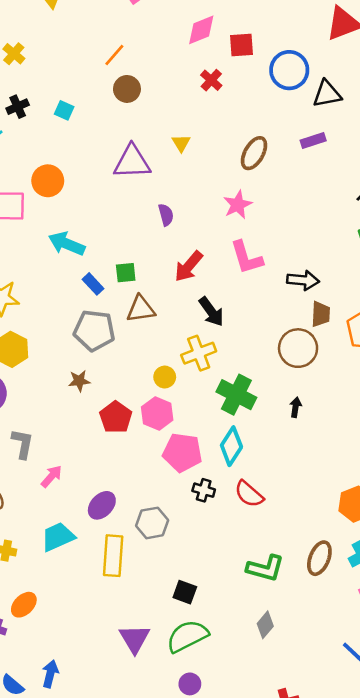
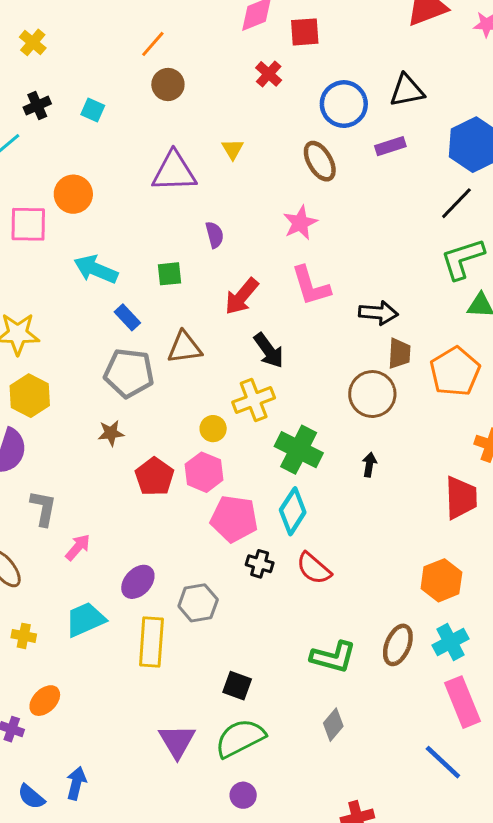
blue circle: (289, 70) -> (344, 104), moved
brown ellipse: (254, 153) -> (320, 161), turned -60
green square: (126, 273) -> (169, 274), moved

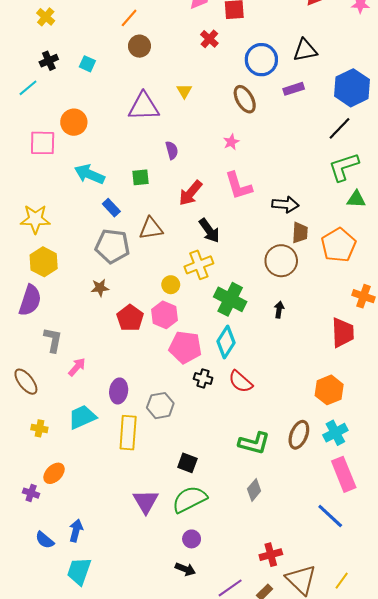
pink star: (300, 223) -> (231, 142), size x0.7
purple ellipse: (138, 582) -> (119, 391), turned -35

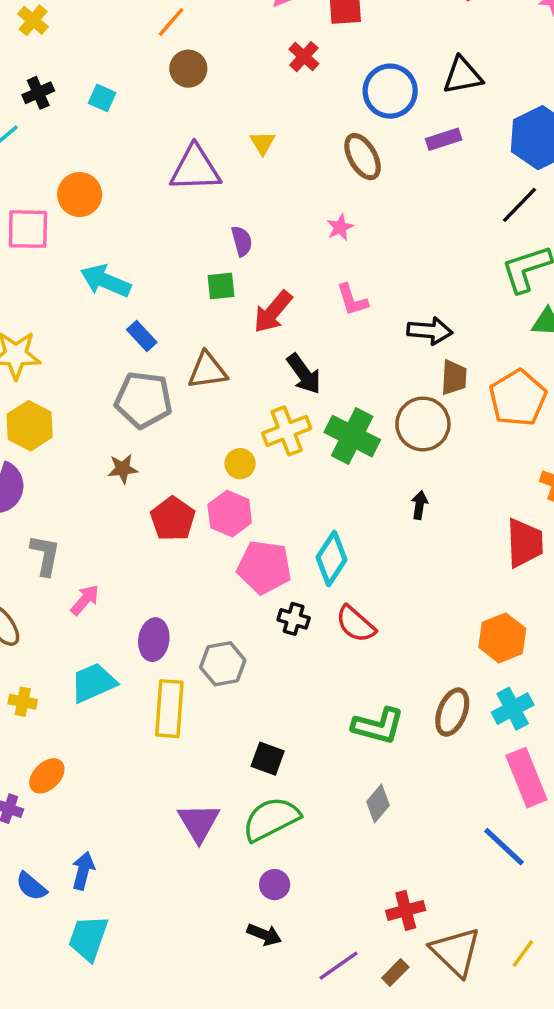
green square: (141, 177) -> (221, 286), moved
pink L-shape: (238, 186) -> (352, 300), size x0.7
green cross: (230, 299) -> (352, 436), moved

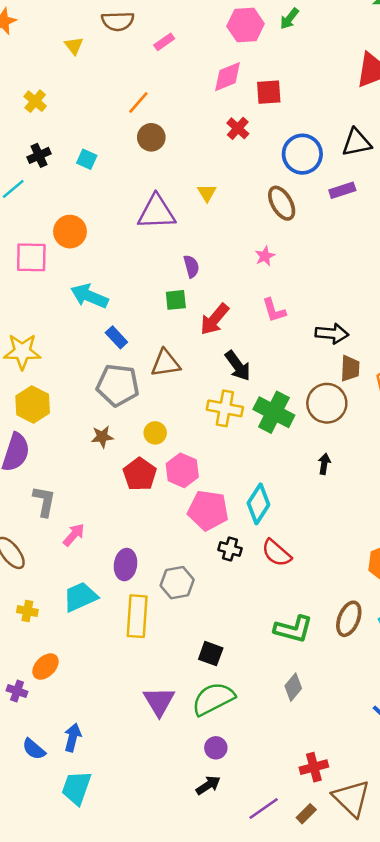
yellow cross: (287, 431) -> (225, 408), turned 32
yellow circle: (240, 464) -> (155, 433), moved
black arrow: (264, 935) -> (208, 785), turned -55

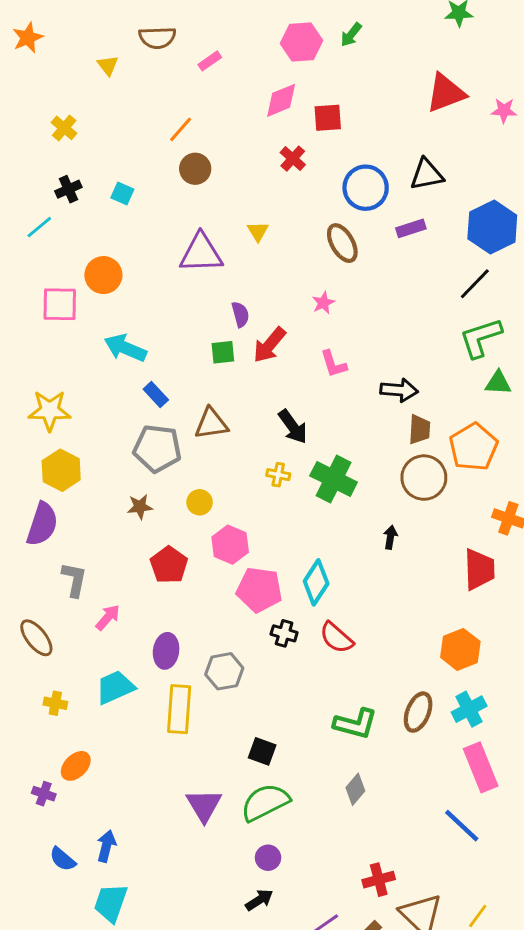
red arrow: (215, 319) -> (269, 345), moved
brown circle: (327, 403) -> (424, 478), moved
yellow cross: (225, 408) -> (278, 475), size x0.6
red pentagon: (140, 474) -> (169, 565), moved

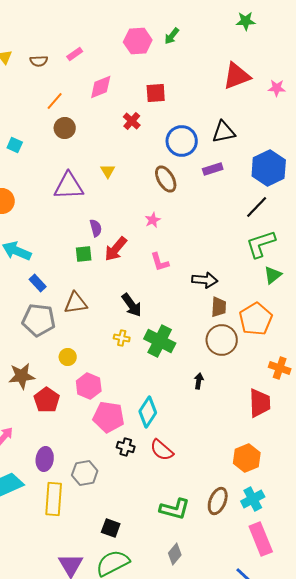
brown semicircle: (157, 38) -> (39, 61), moved, size x0.7
pink diamond: (281, 100) -> (101, 87), moved
green triangle: (498, 383) -> (273, 275), turned -42
brown star: (140, 507) -> (22, 376), moved, size x1.5

